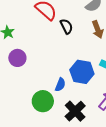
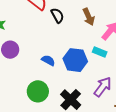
blue semicircle: (60, 85) -> (48, 60), moved, turned -80

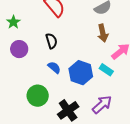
black semicircle: (57, 15) -> (51, 41), moved

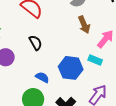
blue semicircle: (54, 67) -> (42, 77), moved

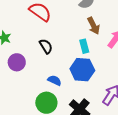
cyan rectangle: (95, 60) -> (84, 46), moved, turned 56

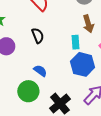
blue hexagon: (82, 70) -> (83, 64), moved

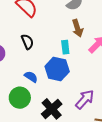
blue hexagon: (83, 64) -> (57, 69), moved

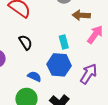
brown arrow: (78, 28) -> (81, 15), moved, turned 120
purple arrow: (85, 99) -> (89, 74), moved

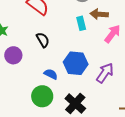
cyan rectangle: (64, 42) -> (81, 23), moved

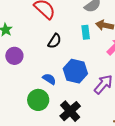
black semicircle: (43, 40) -> (55, 41), moved, turned 56

